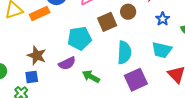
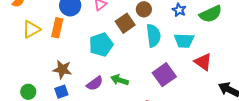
orange rectangle: (40, 14) -> (57, 28), turned -42
cyan semicircle: (124, 53) -> (153, 36), moved
purple semicircle: (67, 63) -> (95, 83), moved

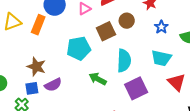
cyan semicircle: (153, 36) -> (124, 61), moved
green arrow: (120, 80) -> (98, 79), moved
purple semicircle: (95, 83) -> (53, 85), moved

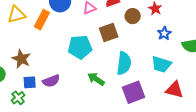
brown circle: (127, 21) -> (133, 16), moved
brown star: (36, 67) -> (21, 59), moved
red triangle: (177, 82) -> (174, 90), turned -36

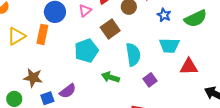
purple square: (133, 92) -> (150, 80), size x0.6

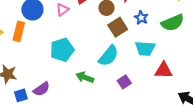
brown square: (110, 29) -> (118, 27), moved
cyan semicircle: (133, 55) -> (109, 56), turned 45

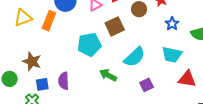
brown square: (118, 27) -> (115, 26), moved
purple semicircle: (41, 89) -> (64, 81), turned 114

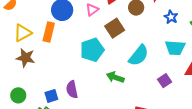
brown star: (32, 61) -> (26, 58), moved
purple square: (146, 85) -> (165, 81), moved

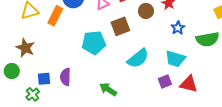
brown star: (26, 58) -> (25, 48), moved
green arrow: (115, 77) -> (108, 89), moved
purple square: (165, 81) -> (165, 81), moved

